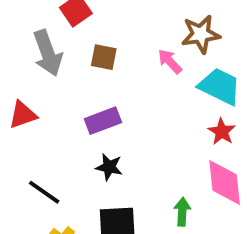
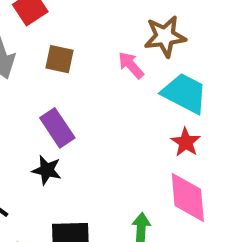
purple rectangle: (103, 121) -> (57, 128), turned 76
black star: (109, 167) -> (47, 170), moved

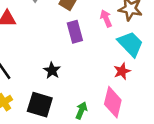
purple rectangle: (57, 128) -> (75, 32), moved
black star: (47, 170) -> (52, 70), moved

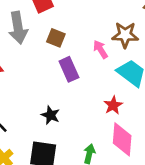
red star: (122, 71) -> (113, 105), moved

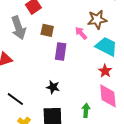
purple rectangle: (69, 69) -> (61, 52), turned 42
red star: (113, 105) -> (105, 71), moved

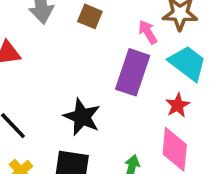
purple rectangle: (61, 52) -> (133, 72), moved, size x1.4
black star: (53, 87) -> (82, 117), size x1.5

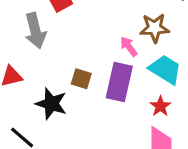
brown square: (90, 16) -> (81, 79), moved
black star: (82, 117) -> (51, 104), moved

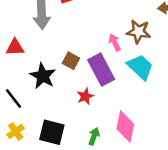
purple rectangle: (119, 82) -> (101, 70), turned -52
red star: (160, 106) -> (85, 96), moved

